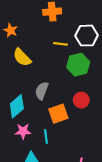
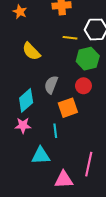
orange star: (11, 30) -> (20, 12), moved
red circle: (81, 100) -> (83, 86), moved
pink star: (23, 131) -> (23, 125), moved

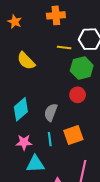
gray semicircle: (51, 85) -> (51, 112), moved
orange square: (68, 108) -> (73, 135), moved
pink star: (23, 125) -> (24, 142), moved

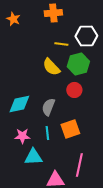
yellow semicircle: (26, 61) -> (51, 67), moved
cyan diamond: (21, 109) -> (19, 104), turned 30

